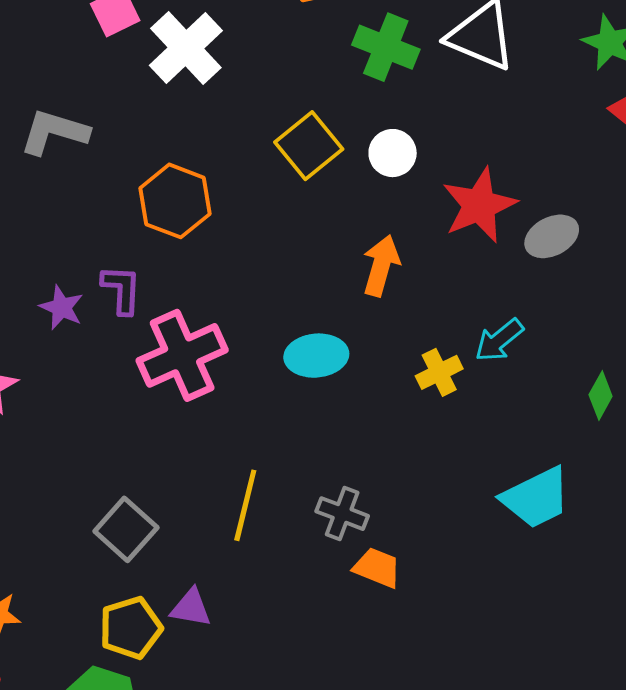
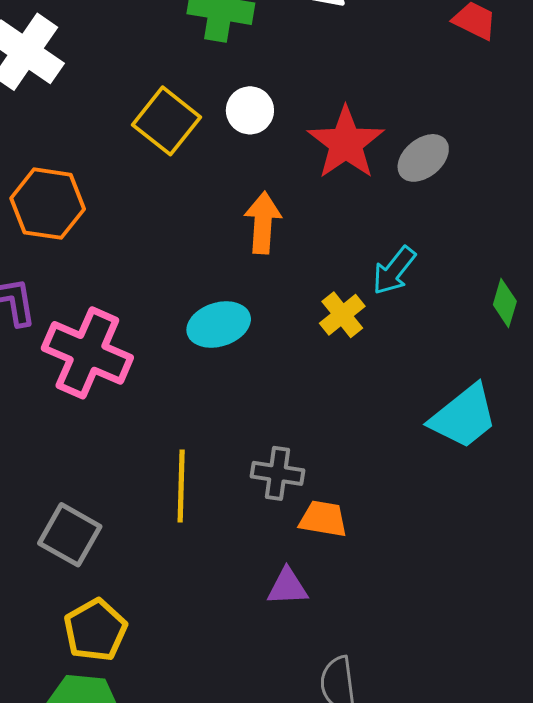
pink cross: (182, 355) -> (87, 353), turned -30
purple triangle: (191, 608) -> (287, 587), moved

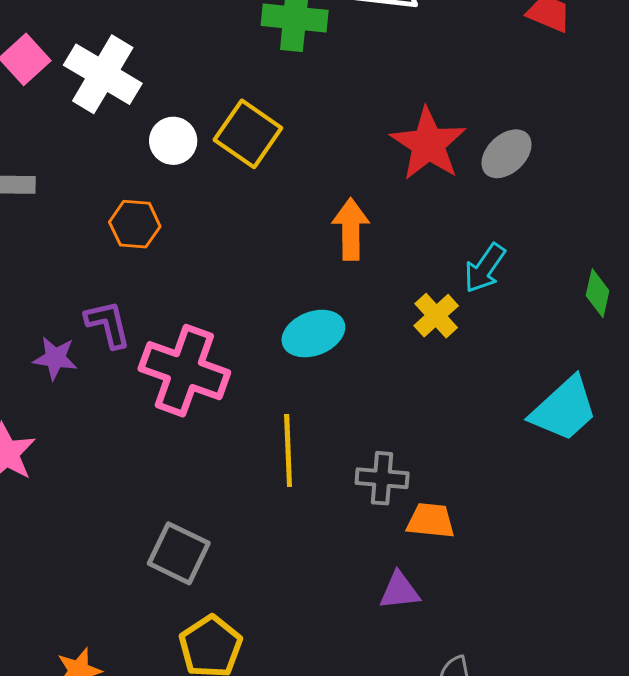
white circle: (250, 110) -> (173, 141), moved
orange hexagon: (48, 204) -> (135, 224), size x0.7
yellow line: (181, 486) -> (288, 450), moved

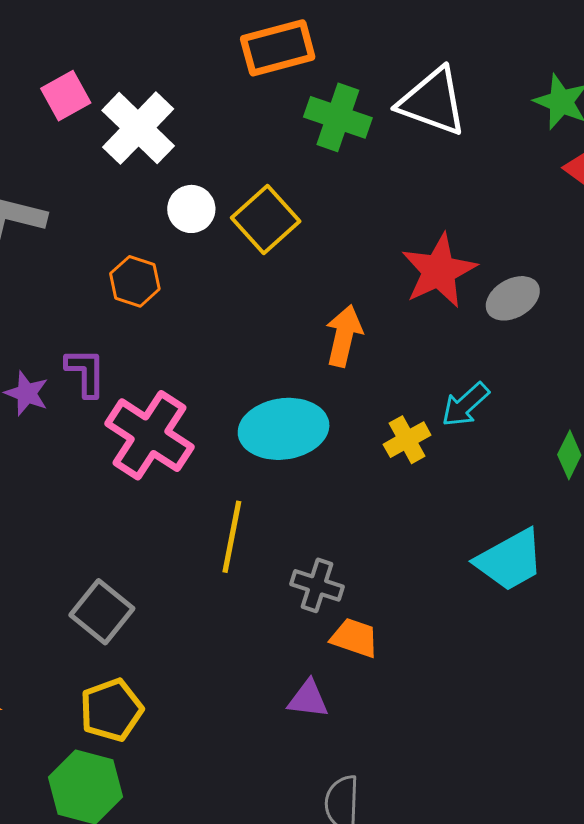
cyan ellipse: (313, 334) -> (284, 429), size x1.4

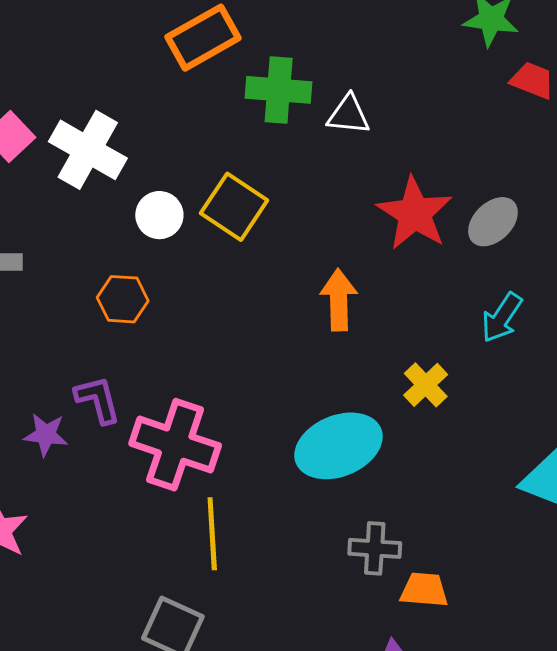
white triangle: (433, 102) -> (349, 115), moved, size x0.6
cyan arrow: (465, 405) -> (502, 318), moved
cyan ellipse: (284, 429) -> (339, 446), moved
yellow line: (232, 537) -> (212, 534), moved

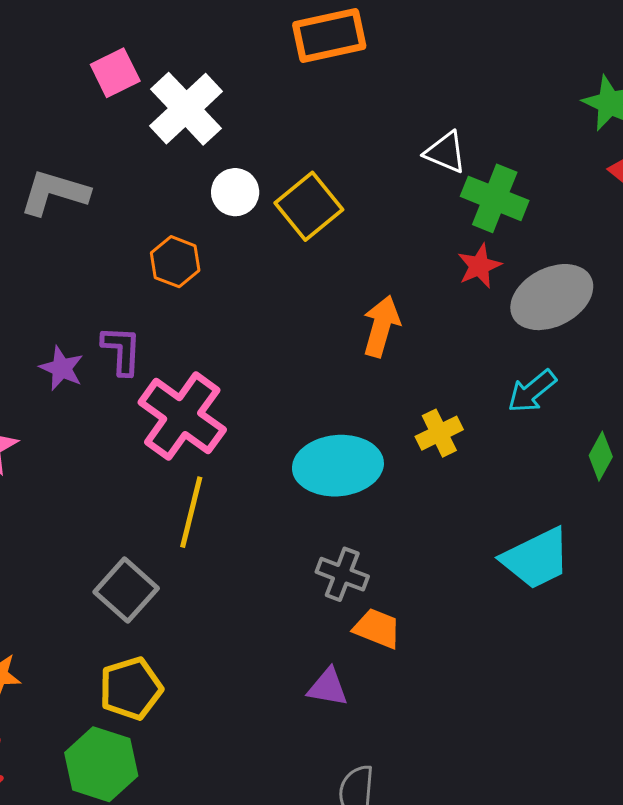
green cross: (279, 90) -> (495, 198), moved
red star: (415, 213) -> (479, 266), size x0.6
gray ellipse: (493, 222) -> (552, 297), size x1.5

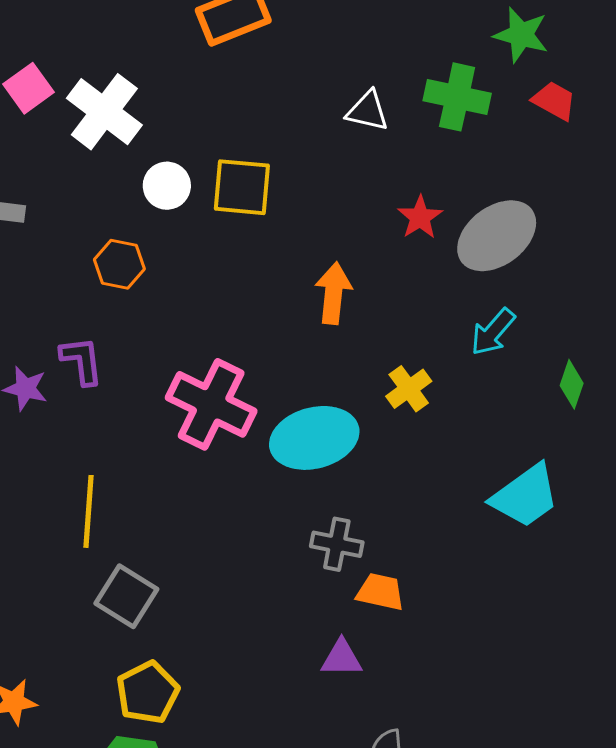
green cross: (495, 198) -> (457, 97), moved
yellow square: (309, 206) -> (242, 187), turned -36
pink cross: (182, 416) -> (211, 404), moved
yellow line: (191, 512) -> (89, 511), moved

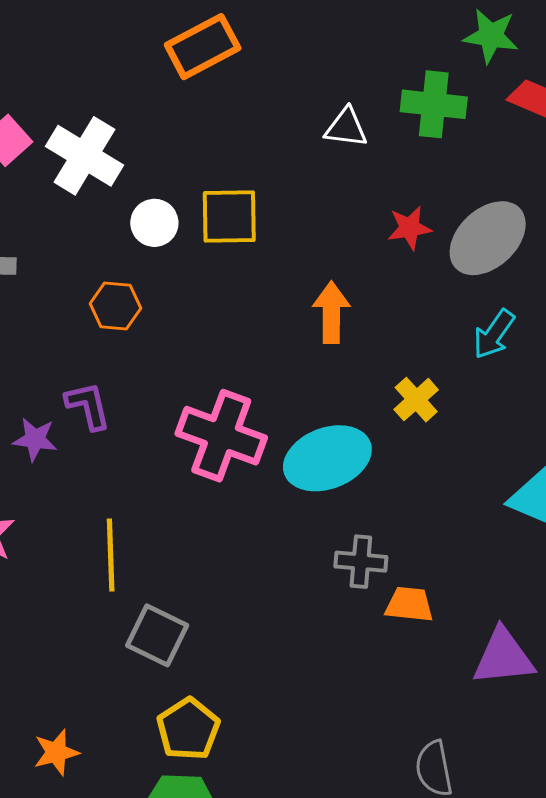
red star: (420, 217) -> (409, 228), turned 30
purple triangle: (342, 658) -> (503, 657), moved, size x1.5

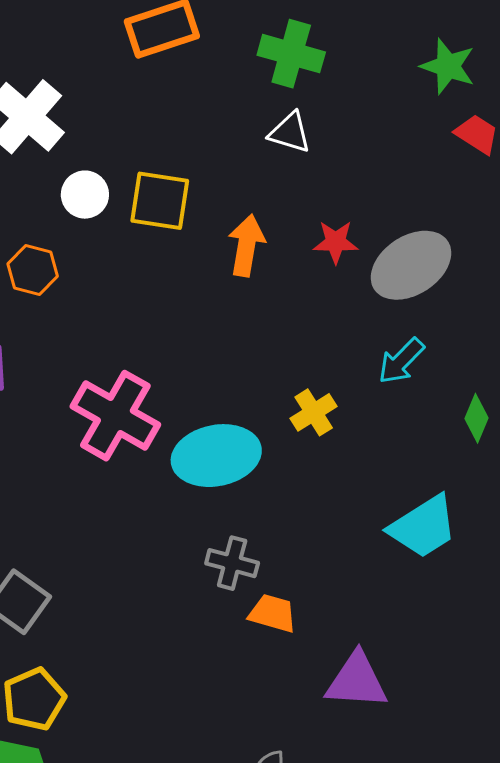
green cross: (434, 104) -> (291, 54), moved
orange arrow: (331, 312) -> (246, 245), moved

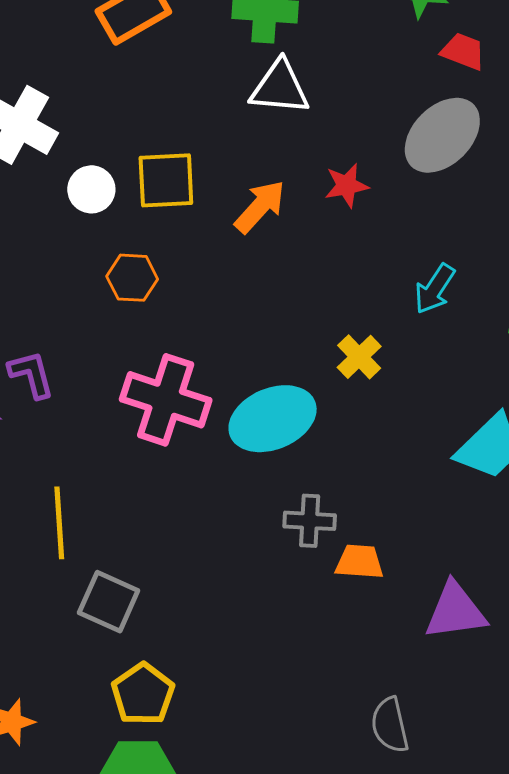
white triangle: (290, 133) -> (280, 88), size x1.4
orange arrow: (246, 245) -> (260, 207), turned 44
gray ellipse: (411, 265) -> (442, 135), moved
orange hexagon: (33, 270) -> (132, 278), moved

